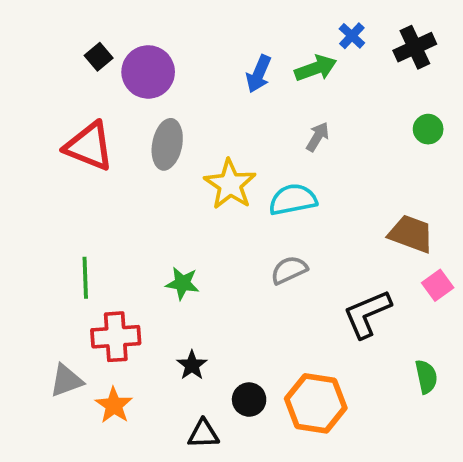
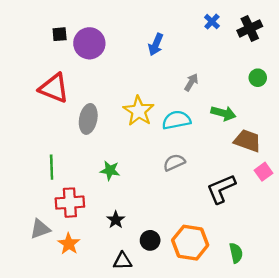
black square: (99, 57) -> (60, 34), turned 35
green arrow: (316, 68) -> (223, 113), moved, turned 35
gray ellipse: (167, 144) -> (88, 119), moved
green semicircle: (426, 377) -> (236, 253), moved

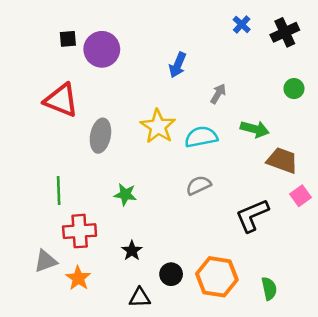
blue arrow: (156, 44) -> (178, 65), moved

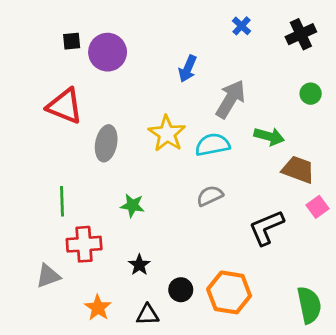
blue cross: (242, 24) -> (242, 26), moved
gray arrow: (218, 94) -> (230, 99), size x1.8
orange star: (78, 278) -> (98, 308), moved
green semicircle: (269, 289) -> (309, 305), moved, size x1.5

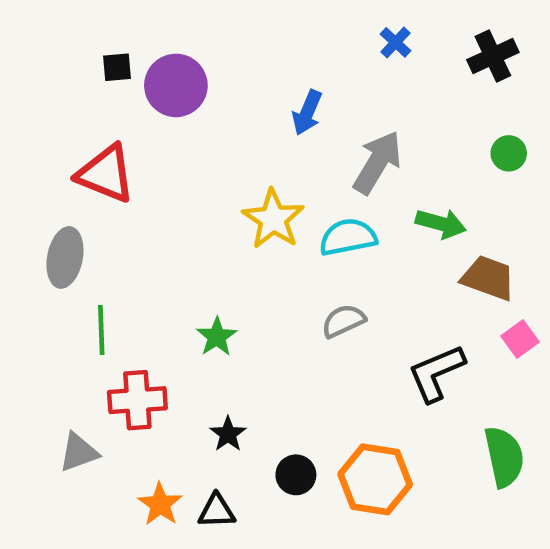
gray ellipse: (106, 143) -> (65, 257), moved
green star: (132, 205) -> (217, 337), turned 30
green semicircle: (309, 305) -> (504, 457), moved
black triangle: (148, 315) -> (217, 511), moved

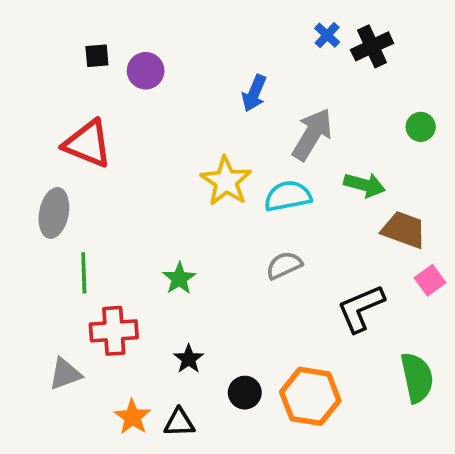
black cross: (493, 56) -> (372, 46), moved
purple circle: (176, 85) -> (146, 71), size x0.7

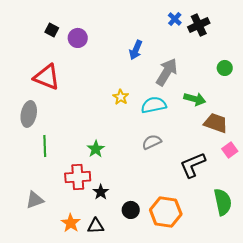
black square: (97, 56) -> (52, 30), turned 32
yellow star: (226, 181) -> (121, 97), size x0.6
red cross: (114, 331) -> (78, 177), moved

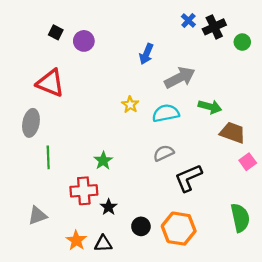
green circle: (225, 68) -> (242, 42), moved
gray arrow: (167, 72) -> (180, 78), turned 32
black L-shape: (193, 165) -> (188, 178), moved

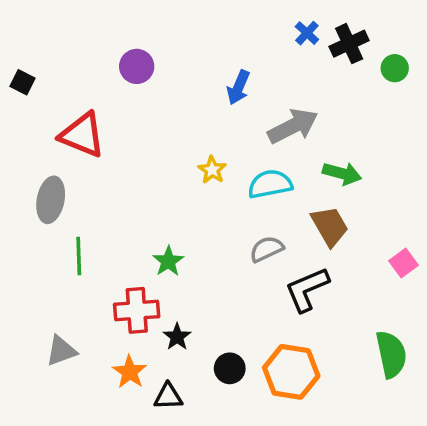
black square: (56, 32) -> (23, 82), moved
brown trapezoid: (233, 133) -> (330, 226), moved, turned 40
orange star: (76, 240) -> (130, 372), moved

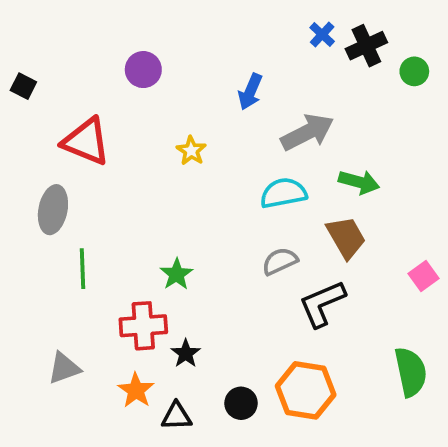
yellow star: (212, 170) -> (191, 151), moved
black circle: (230, 368) -> (241, 403), moved

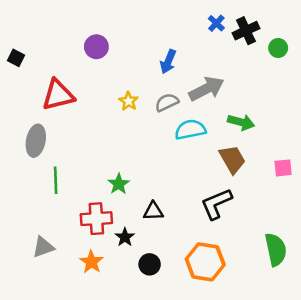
red triangle: (86, 141) -> (58, 95), turned -36
gray semicircle: (280, 261) -> (167, 102), moved
pink square: (424, 276) -> (283, 168), moved, turned 30
black circle: (241, 403) -> (150, 264), moved
black triangle: (176, 416) -> (153, 211), moved

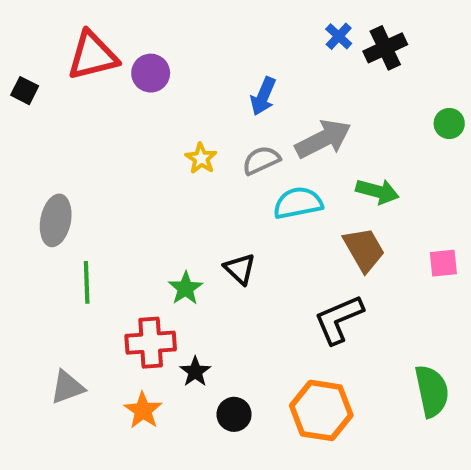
green circle: (278, 48) -> (449, 123), moved
red triangle: (58, 95) -> (92, 56), moved
black triangle: (153, 211) -> (240, 269), moved, turned 45

